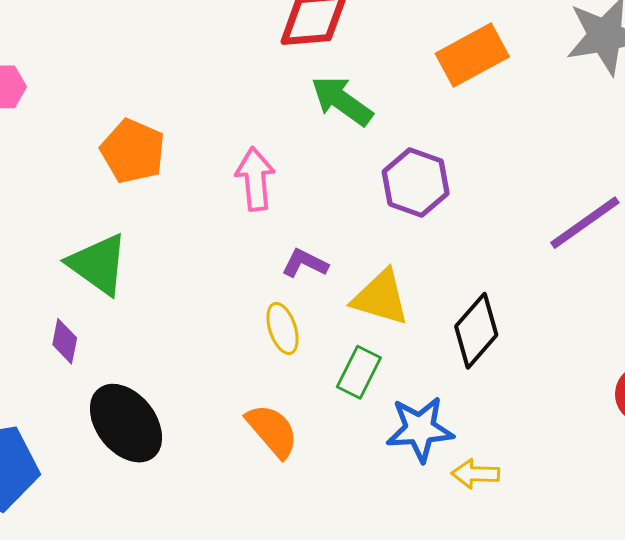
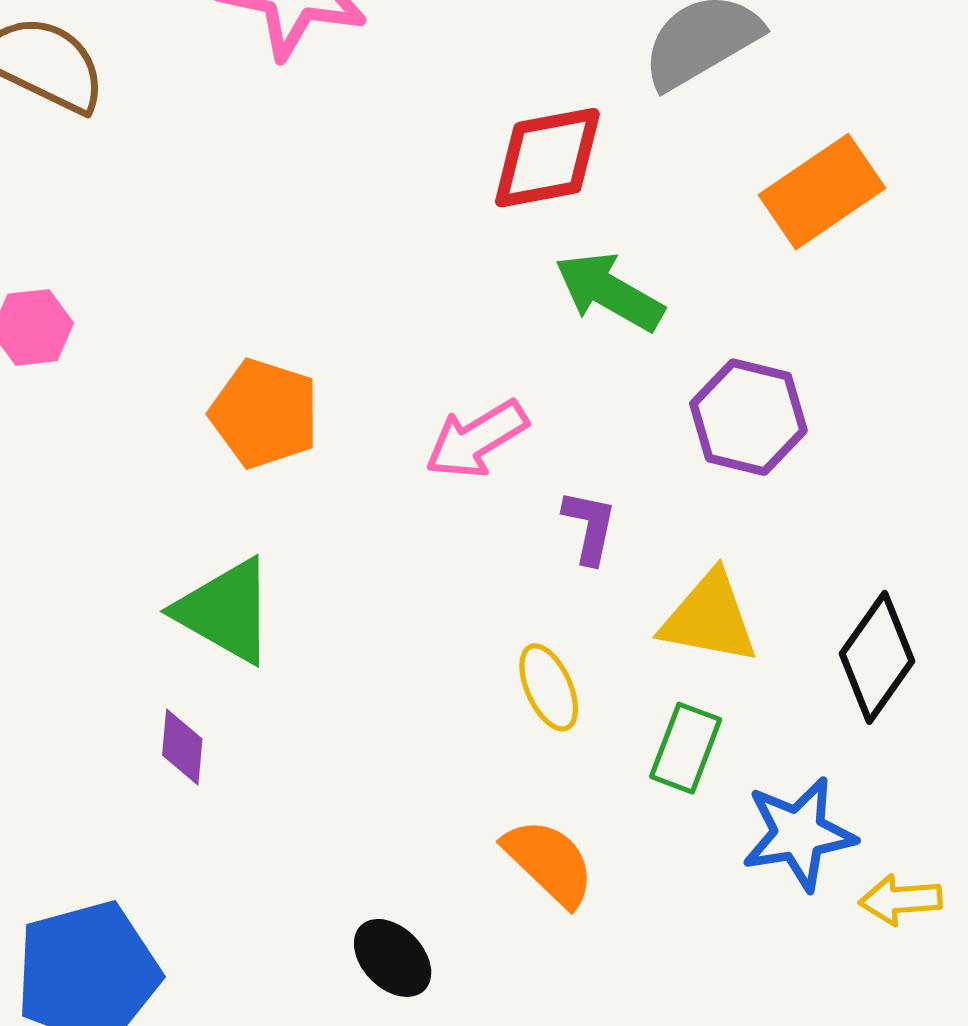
pink arrow: (255, 179) -> (476, 439), turned -110
purple L-shape: (305, 263) -> (589, 527), moved, turned 81
black ellipse: (126, 423) -> (393, 958), moved, size x0.6

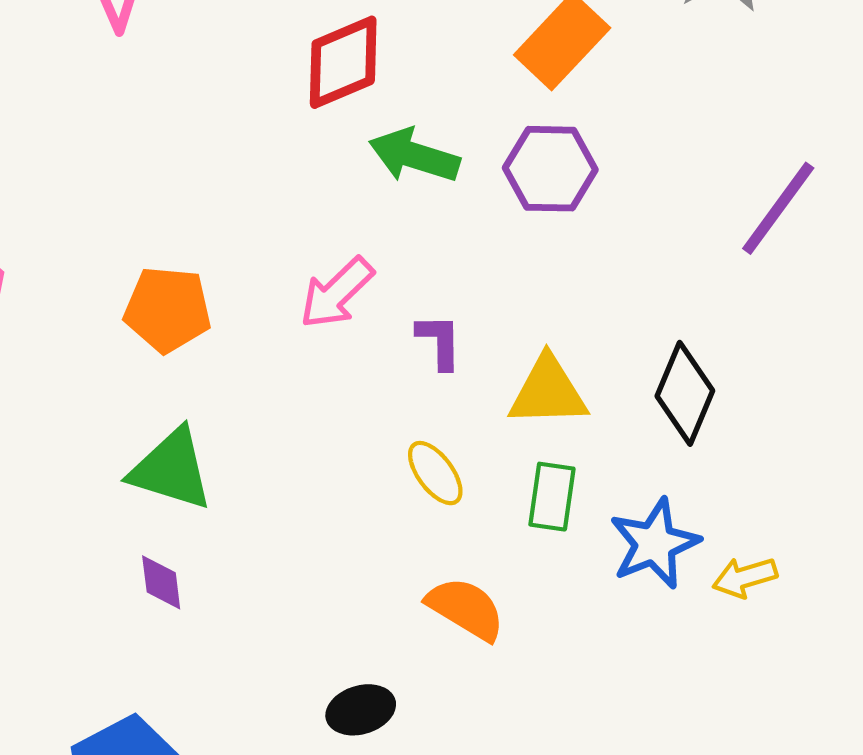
purple hexagon: (748, 417) -> (550, 169), moved
black ellipse: (393, 958) -> (361, 710), turned -50

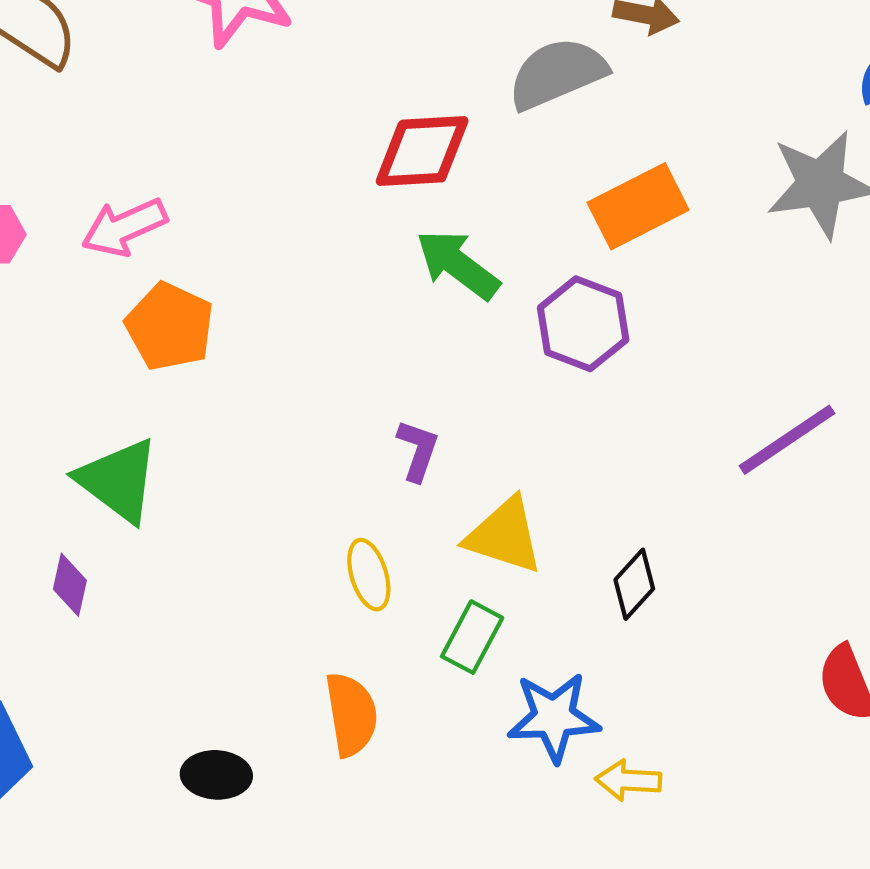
pink arrow: (337, 293) -> (124, 227), moved
black diamond: (685, 393) -> (634, 584), size x0.7
orange semicircle: (466, 609) -> (351, 714), turned 30

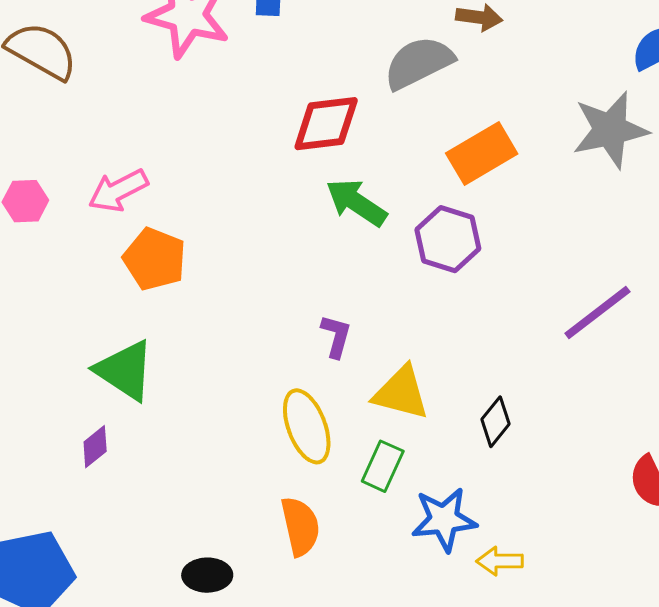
yellow ellipse: (369, 575) -> (307, 426), size x1.5
purple diamond: (70, 585) -> (95, 447), turned 42

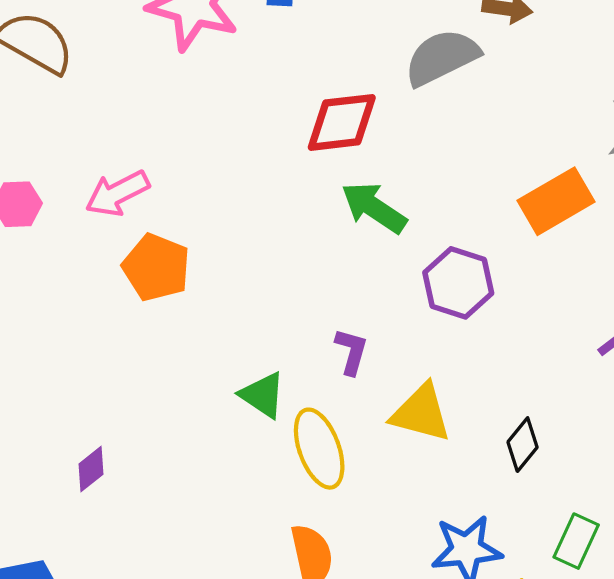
orange rectangle: (482, 153) -> (556, 201), moved
purple hexagon: (448, 239) -> (458, 283), moved
green triangle: (125, 370) -> (263, 395), moved, size x0.7
green rectangle: (383, 466) -> (576, 541), moved

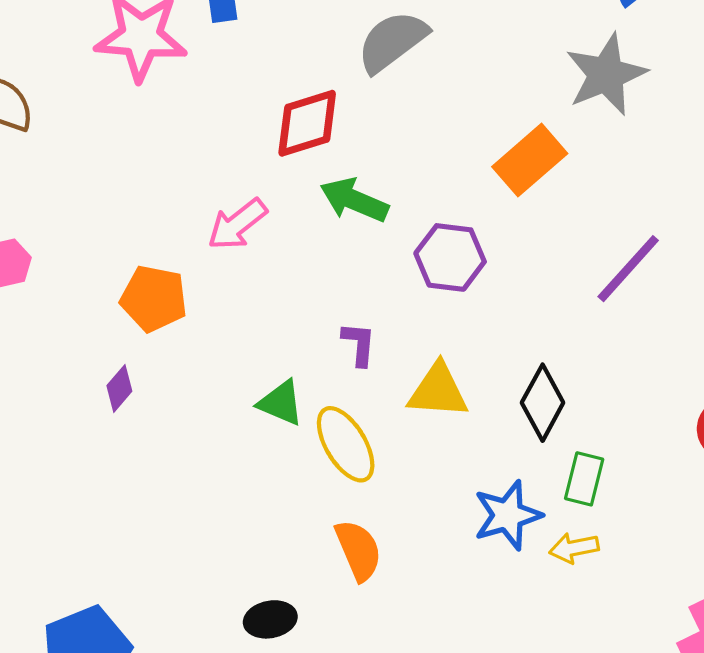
pink arrow: (117, 193) -> (237, 224), moved
black diamond: (523, 445) -> (543, 403), size x1.4
purple diamond: (91, 469) -> (119, 388), moved
green rectangle: (576, 541) -> (584, 479), moved

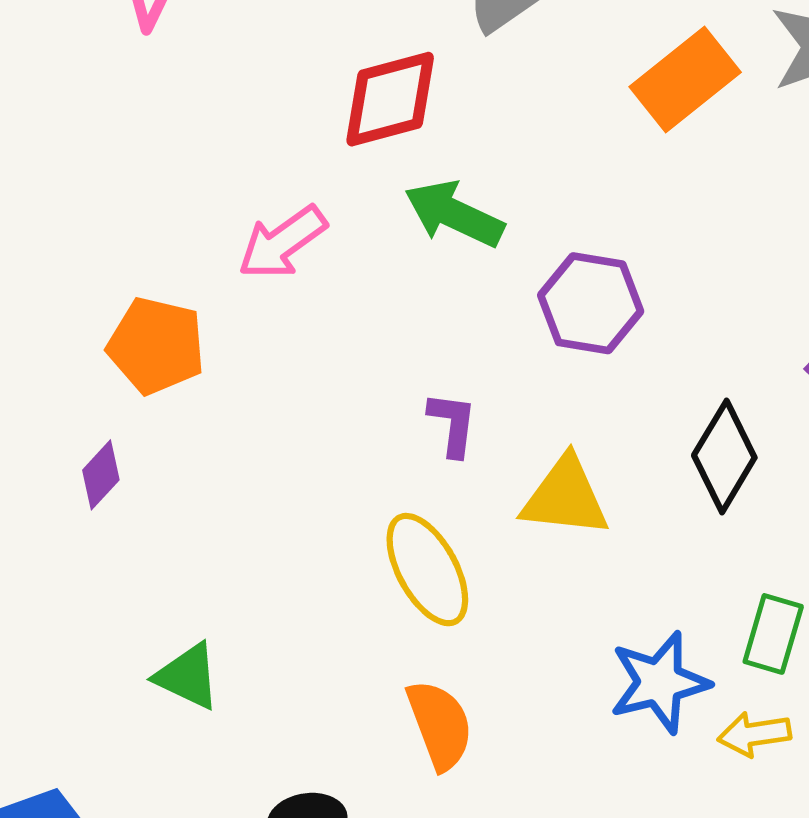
orange rectangle: (530, 160) -> (685, 79), moved
green triangle: (281, 403) -> (188, 676), moved
black diamond: (543, 403) -> (724, 456), moved

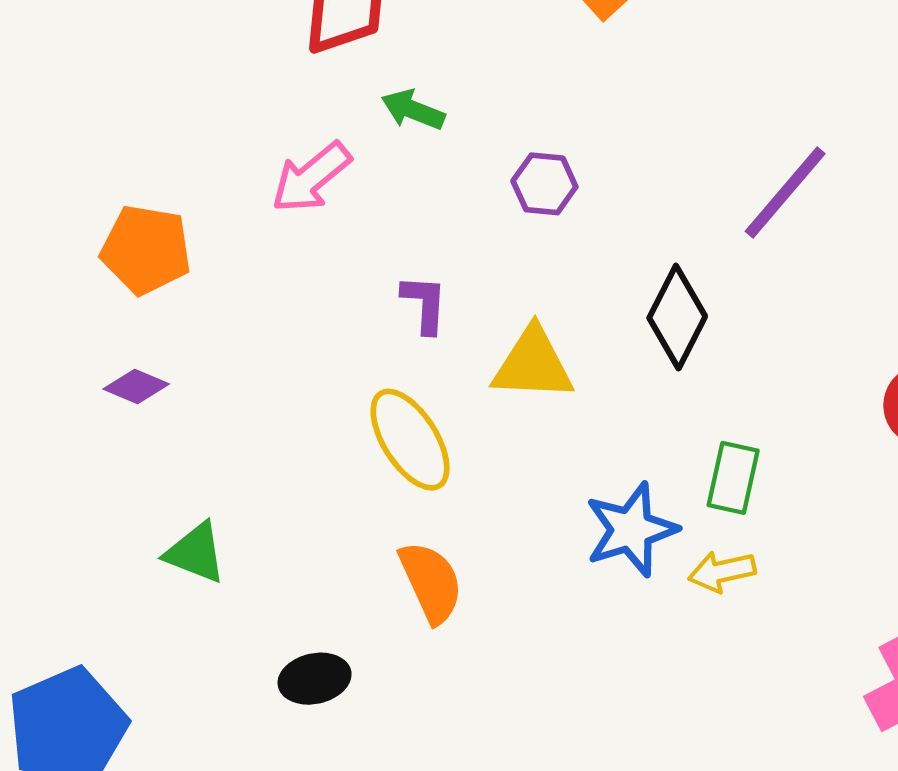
green arrow: (454, 214) -> (413, 110), size x0.7
pink arrow: (282, 242) -> (311, 177), moved
purple hexagon: (591, 303) -> (544, 184), size x0.7
purple diamond: (101, 475) -> (136, 387), moved, turned 74

